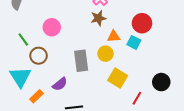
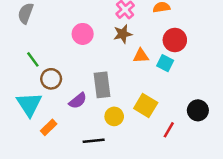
pink circle: (52, 27) -> (83, 34), moved
yellow circle: (105, 54) -> (114, 116), moved
purple semicircle: (60, 84) -> (78, 101), moved

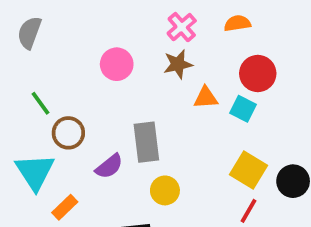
yellow square: (146, 106) -> (248, 170), moved

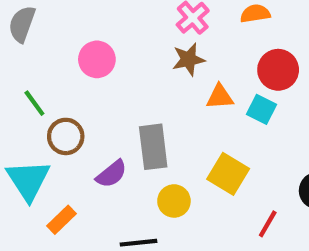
pink circle: (117, 64) -> (97, 59), moved
yellow square: (248, 170) -> (228, 174), moved

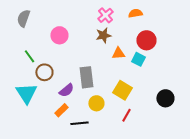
orange rectangle: (62, 220) -> (61, 110), moved
red line: (268, 224) -> (126, 115), moved

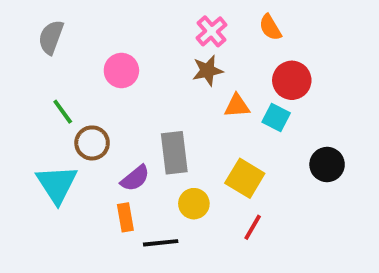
orange semicircle: (135, 13) -> (270, 27), turned -112
black circle: (165, 98) -> (327, 165), moved
orange rectangle: (61, 110) -> (125, 217), turned -56

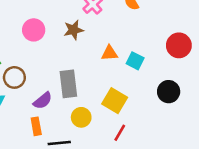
brown star: (208, 71) -> (73, 30), moved
red circle: (292, 80) -> (179, 45), moved

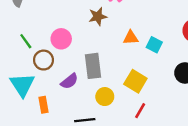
pink circle: (34, 30) -> (61, 39), moved
orange rectangle: (36, 126) -> (44, 105), moved

